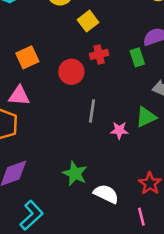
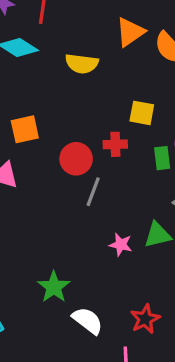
yellow square: (88, 21) -> (142, 113), moved, turned 36
gray line: (92, 111) -> (93, 192), moved

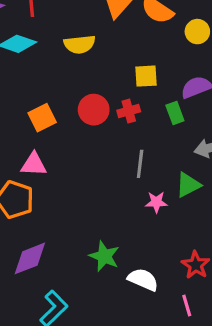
red circle: (76, 159) -> (94, 110), moved
gray line: (93, 192) -> (140, 164), moved

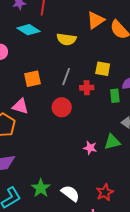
red circle: (94, 110) -> (62, 107), moved
gray line: (140, 164) -> (66, 77), moved
green star: (104, 256) -> (41, 188), moved

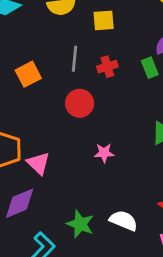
yellow square: (103, 69) -> (104, 20), moved
pink triangle: (20, 106) -> (38, 163), moved, turned 42
pink star: (90, 148) -> (104, 153), moved

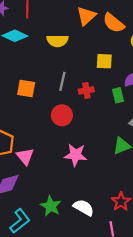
yellow square: (104, 20) -> (104, 61), moved
orange square: (28, 74) -> (26, 89), turned 30
pink star: (104, 153) -> (76, 155), size x1.5

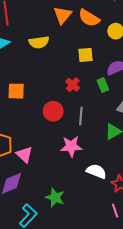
gray line: (62, 81) -> (81, 116), moved
red cross: (86, 90) -> (73, 85), turned -32
white semicircle: (84, 208) -> (96, 171), moved

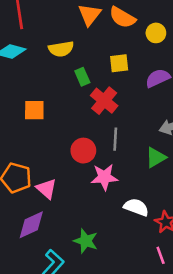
red cross: (73, 85) -> (104, 101), size x1.5
green rectangle: (103, 85) -> (82, 77), moved
red circle: (53, 111) -> (83, 151), moved

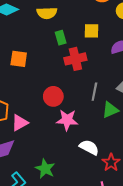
red cross: (104, 101) -> (75, 59), turned 30
gray line: (115, 139) -> (94, 92), moved
pink triangle: (46, 189) -> (20, 123), turned 42

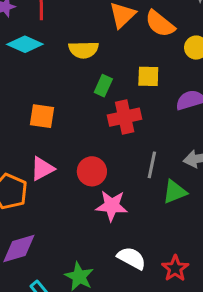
green rectangle: (61, 38) -> (103, 86), turned 40
pink triangle: (20, 123) -> (42, 169), moved
white semicircle: (89, 147) -> (132, 258), moved

